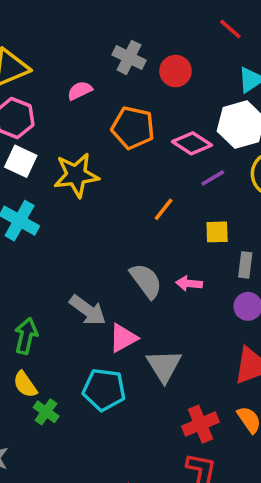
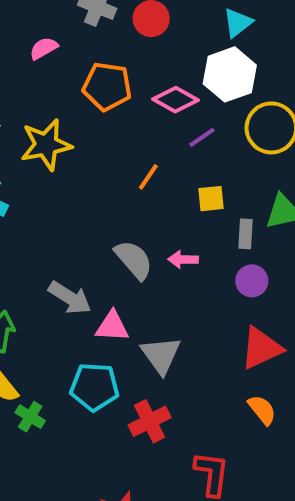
pink triangle: (123, 338) -> (112, 326), turned 36
red cross: (200, 424) -> (150, 421), moved

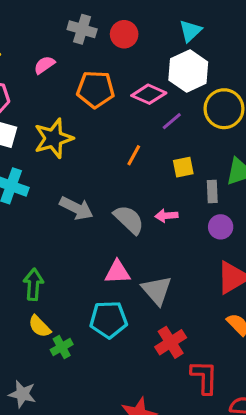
gray arrow: (70, 298) -> (76, 208), moved
green cross: (30, 417) -> (62, 347), turned 35
red cross: (150, 421) -> (171, 342), moved

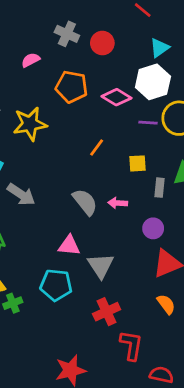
purple line: (172, 121) -> (148, 123), moved, turned 36
gray arrow: (76, 208) -> (21, 194), moved
purple circle: (221, 227) -> (153, 228), moved

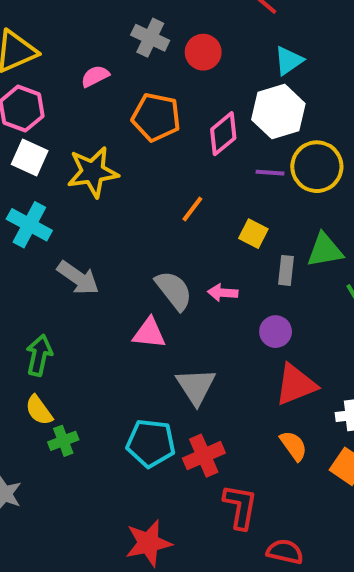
pink diamond: (116, 97) -> (223, 134), turned -72
yellow square: (138, 163) -> (253, 234), turned 30
pink triangle: (69, 246) -> (149, 333), moved
cyan pentagon: (56, 285) -> (151, 443), moved

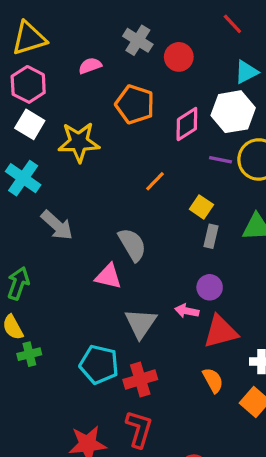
gray rectangle: (286, 270) -> (211, 236), moved
pink arrow: (223, 293) -> (187, 311), moved
red L-shape: (240, 507) -> (139, 429), moved

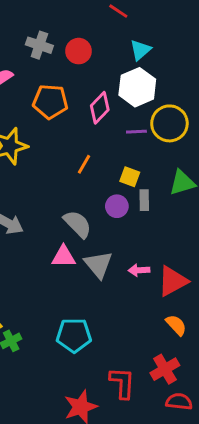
purple circle: (210, 287) -> (117, 206), moved
gray triangle: (141, 323) -> (98, 264), moved
red cross: (140, 380) -> (165, 369), moved

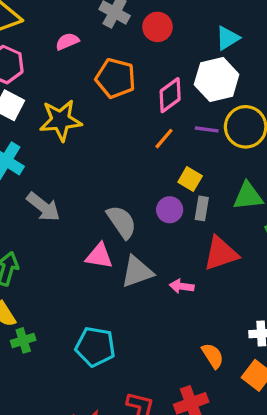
orange line: (84, 164) -> (164, 139), moved
gray triangle: (98, 264) -> (137, 272), turned 40
red triangle: (173, 281) -> (221, 253), moved

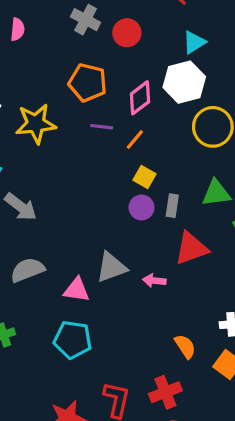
pink semicircle: (67, 41) -> (17, 29), moved, turned 120
purple line: (207, 129) -> (102, 127), moved
yellow square: (190, 179) -> (144, 177), moved
gray semicircle: (122, 222) -> (27, 270), moved, turned -76
pink triangle: (99, 256) -> (77, 290), moved

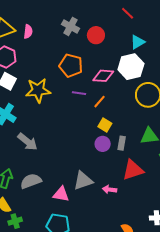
pink diamond: (140, 98) -> (103, 76), turned 40

